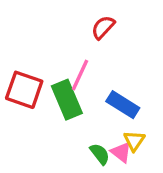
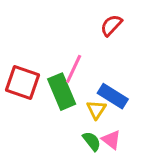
red semicircle: (103, 27) -> (111, 25), moved
yellow triangle: (134, 141) -> (96, 110), moved

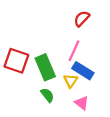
pink line: (74, 69) -> (74, 51), moved
green semicircle: (92, 141) -> (47, 95), moved

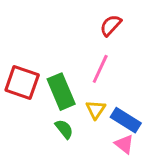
blue rectangle: (83, 71) -> (126, 120), moved
pink triangle: (82, 103) -> (124, 144), moved

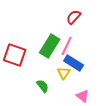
green rectangle: (61, 92) -> (50, 46), moved, turned 55
blue rectangle: (126, 120) -> (74, 63), moved

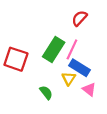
pink triangle: (83, 96) -> (89, 89), moved

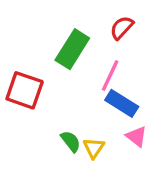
green rectangle: (54, 49) -> (72, 49), moved
yellow triangle: (69, 79) -> (94, 148), moved

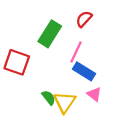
yellow triangle: (94, 148) -> (65, 102), size x1.5

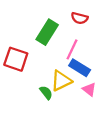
red semicircle: (84, 19) -> (80, 18), turned -119
yellow triangle: (65, 102) -> (61, 81), moved, turned 30

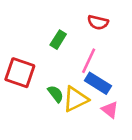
green rectangle: (47, 32) -> (58, 40), size x0.6
green semicircle: (46, 93) -> (56, 94), moved

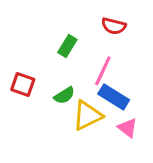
red square: (20, 73) -> (23, 85), size x0.7
green semicircle: (56, 94) -> (64, 95), moved, turned 96

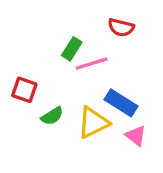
pink line: (103, 71) -> (92, 64), moved, turned 48
green semicircle: (64, 95) -> (52, 116), moved

